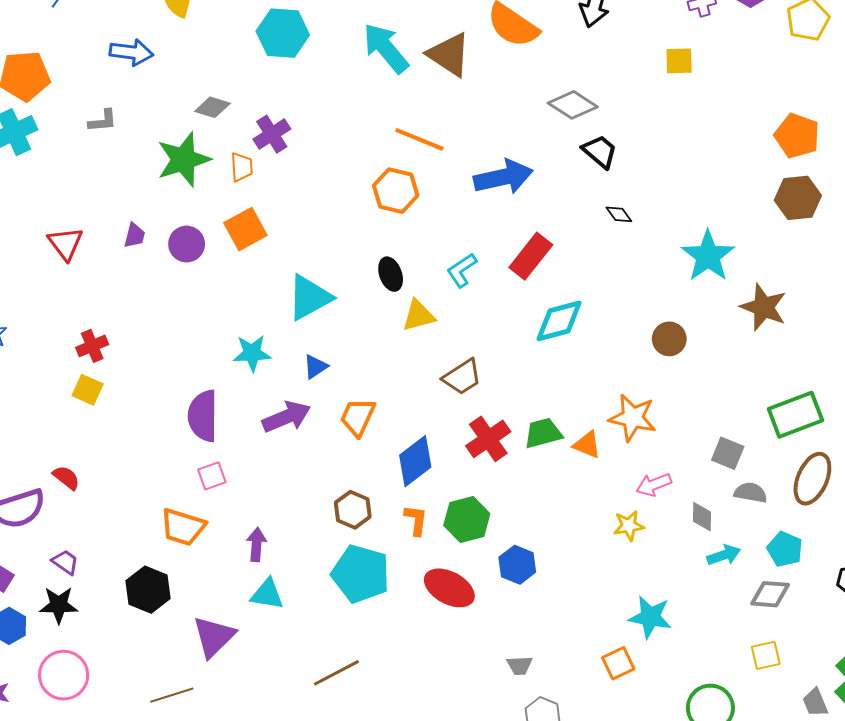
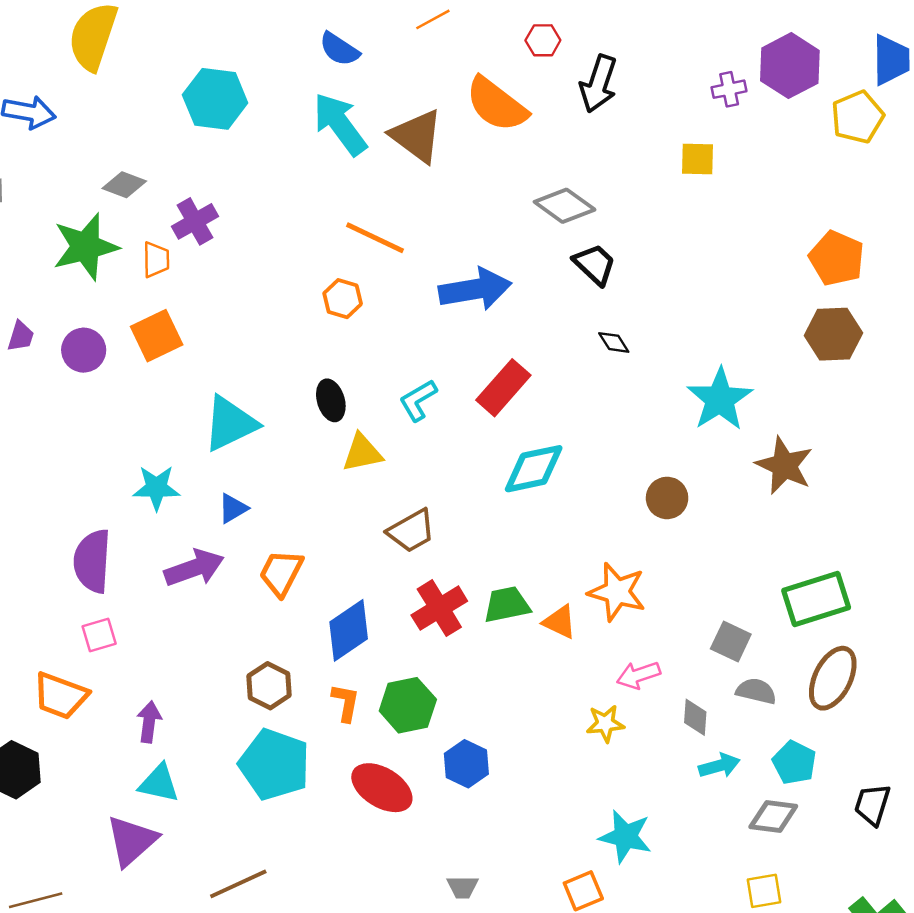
orange hexagon: (396, 191) -> (343, 299), size x0.7
purple triangle: (214, 637) -> (132, 841), moved

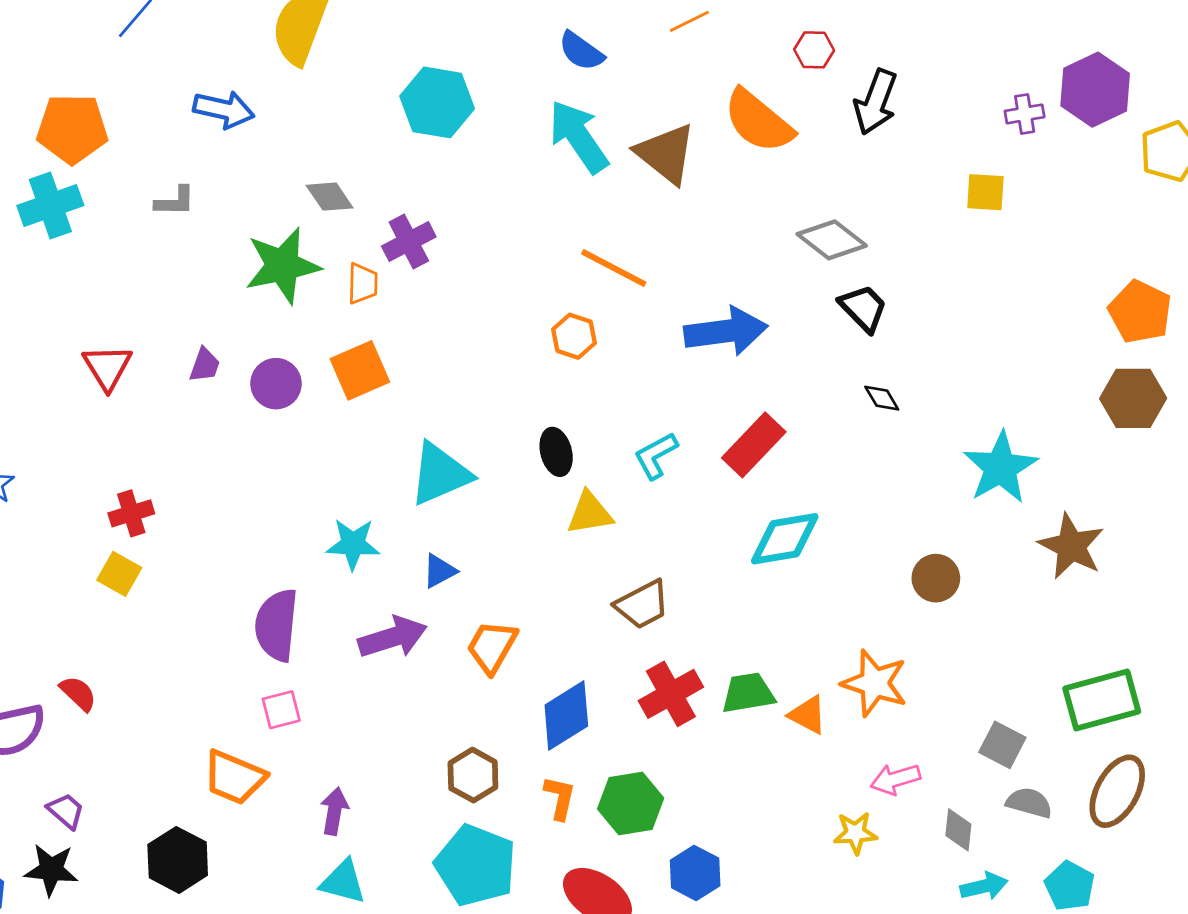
gray diamond: (124, 185) -> (330, 197), turned 33

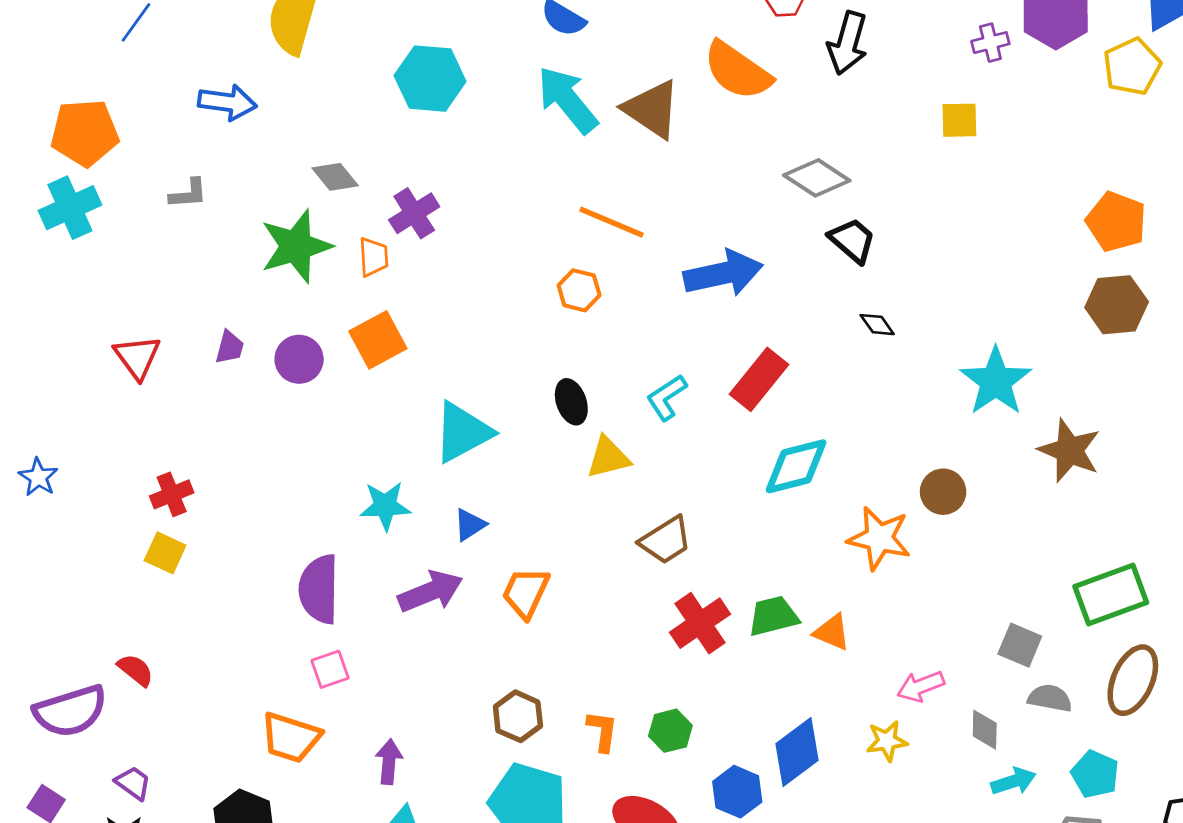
orange star: (875, 683) -> (879, 538), moved
blue diamond: (566, 715) -> (797, 752), moved
green hexagon: (631, 804) -> (670, 731), size x0.7

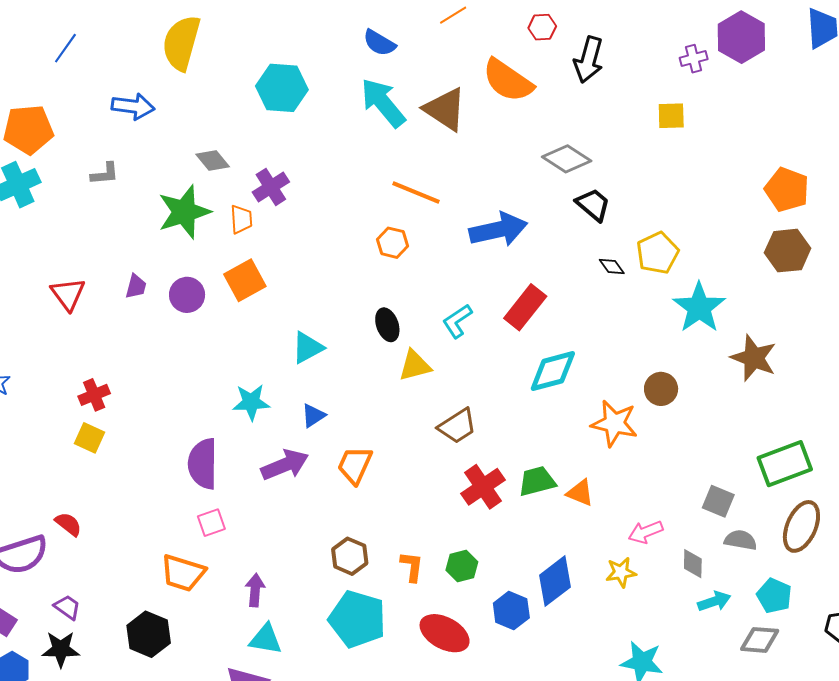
yellow pentagon: (1132, 67) -> (658, 253), moved
cyan triangle: (463, 432) -> (308, 348), size x0.7

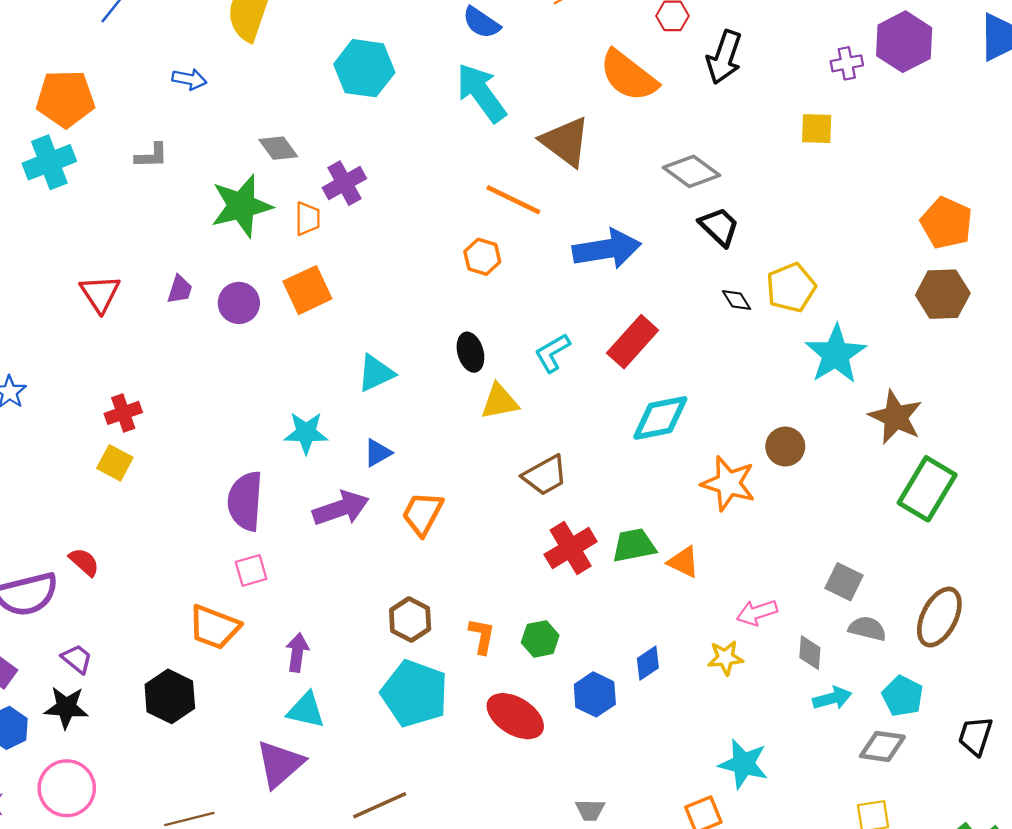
blue arrow: (133, 106) -> (189, 79), size x0.7
brown triangle: (445, 109) -> (565, 142), moved
green rectangle: (785, 464) -> (927, 489), moved, turned -42
blue diamond: (555, 581) -> (648, 663), size x0.6

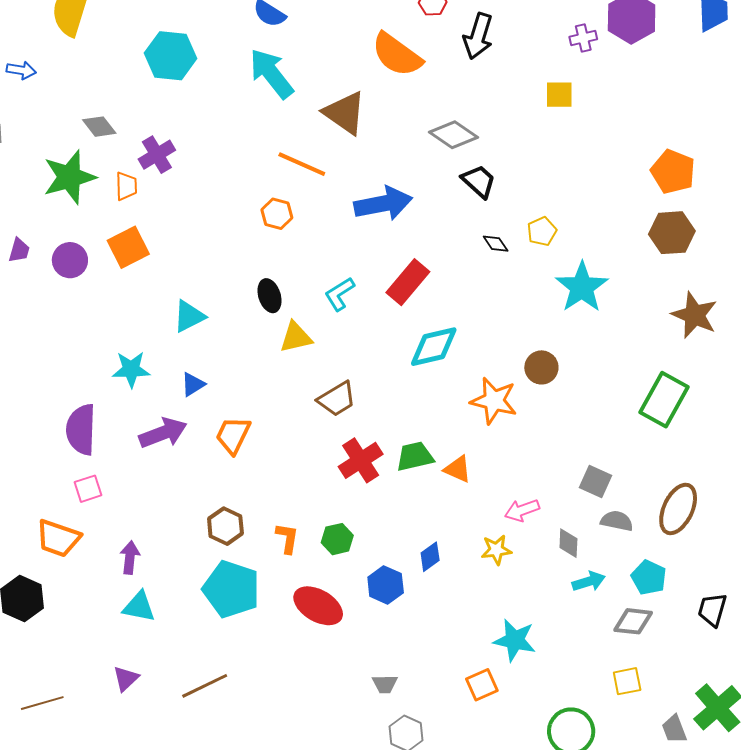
yellow pentagon: (791, 288) -> (542, 231), size x0.7
brown star: (896, 417) -> (694, 315), moved
purple triangle: (280, 764) -> (126, 678), moved, size x0.6

